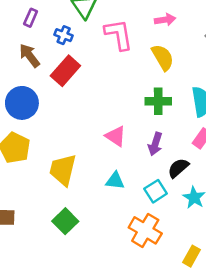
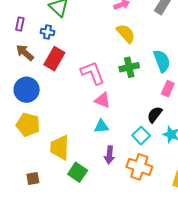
pink L-shape: (119, 35) -> (92, 73), moved
purple arrow: (155, 144) -> (109, 155), moved
yellow trapezoid: (63, 170) -> (60, 147), moved
cyan triangle: (115, 181) -> (101, 126), moved

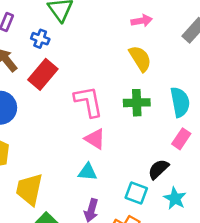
cyan square: (141, 136) -> (136, 193), turned -36

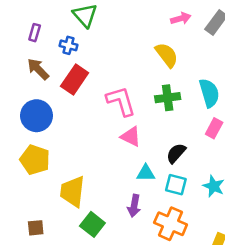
pink arrow: (142, 21) -> (181, 18), moved
black semicircle: (158, 169) -> (176, 153), moved
cyan triangle: (87, 172) -> (146, 173), moved

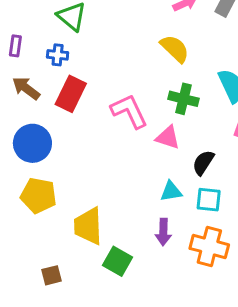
green cross: (168, 98) -> (183, 99), turned 30
pink triangle: (131, 137) -> (168, 137), moved

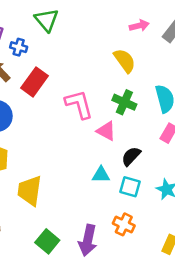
blue cross: (58, 55) -> (19, 47), moved
purple arrow: (163, 232) -> (88, 240), moved, size x1.4
orange cross: (209, 247) -> (124, 224), size x0.7
green square: (118, 261) -> (47, 241), moved

